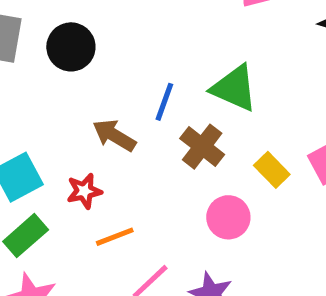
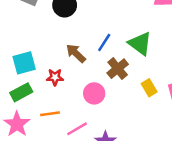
pink circle: (228, 217) -> (94, 93), moved
orange line: (115, 237) -> (50, 114), moved

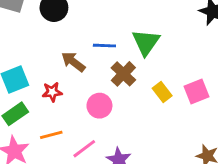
blue line: (104, 42) -> (104, 46), turned 66
green triangle: (140, 44) -> (146, 42), turned 35

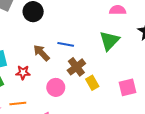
green triangle: (146, 42) -> (109, 41), moved
yellow rectangle: (162, 92) -> (92, 83), moved

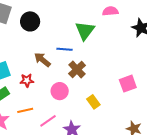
green triangle: (109, 41) -> (85, 31), moved
yellow rectangle: (92, 83) -> (93, 102), moved

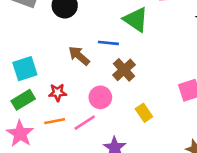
green triangle: (85, 31) -> (136, 20), turned -35
red star: (27, 80) -> (58, 93), moved
pink line: (48, 121) -> (85, 123), moved

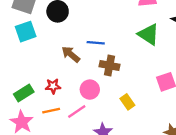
green triangle: (136, 20) -> (149, 34), moved
cyan square: (25, 69) -> (26, 32), moved
brown cross: (124, 70) -> (110, 66), turned -36

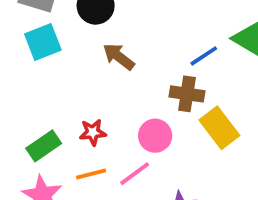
blue line: (96, 43) -> (204, 56), moved, turned -36
brown arrow: (71, 54) -> (119, 57), moved
yellow rectangle: (127, 102) -> (219, 128), moved, size x1.5

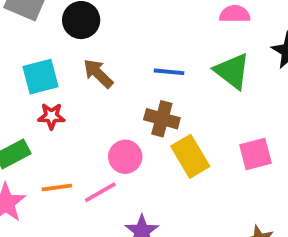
cyan square: (43, 42) -> (40, 77), moved
blue line: (204, 56) -> (169, 72), moved, turned 32
red star: (93, 132) -> (51, 116), moved

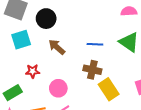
cyan square: (40, 77) -> (21, 40), moved
pink circle: (125, 157) -> (58, 88), moved

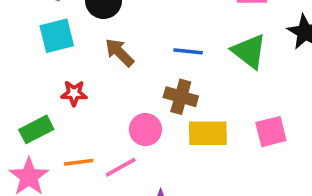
pink circle: (58, 88) -> (145, 130), moved
yellow rectangle: (109, 89) -> (208, 133), turned -60

